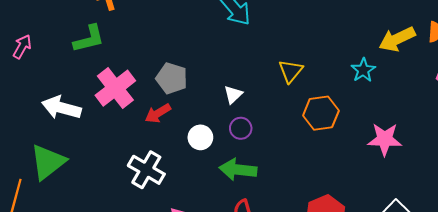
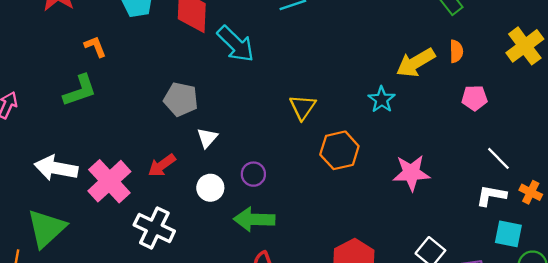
gray pentagon: (172, 78) -> (181, 99), moved
pink cross: (115, 88) -> (109, 181), moved
white triangle: (233, 95) -> (207, 138), moved

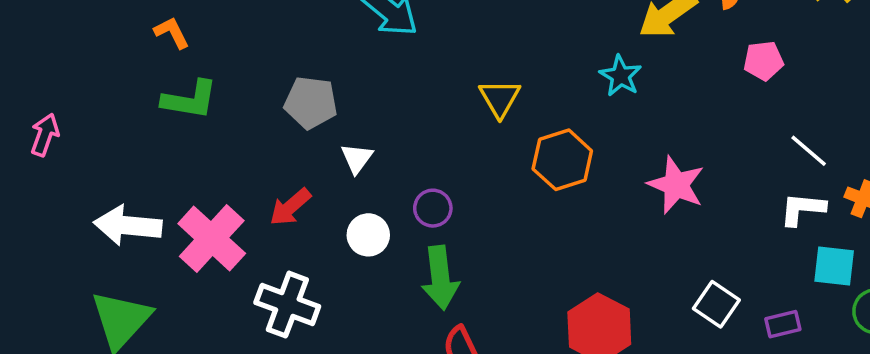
green L-shape: (80, 90) -> (190, 100), moved, turned 33
pink star: (411, 173) -> (676, 185), turned 30
green arrow: (254, 219) -> (440, 278), turned -93

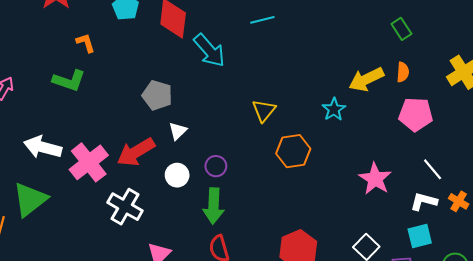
pink pentagon: (764, 61) -> (416, 114), size x1.5
green L-shape: (190, 100) -> (69, 81), moved
pink star: (676, 185) -> (375, 179), moved
red arrow: (290, 207) -> (136, 152), size x1.5
cyan square: (834, 266) -> (420, 236), moved, turned -30

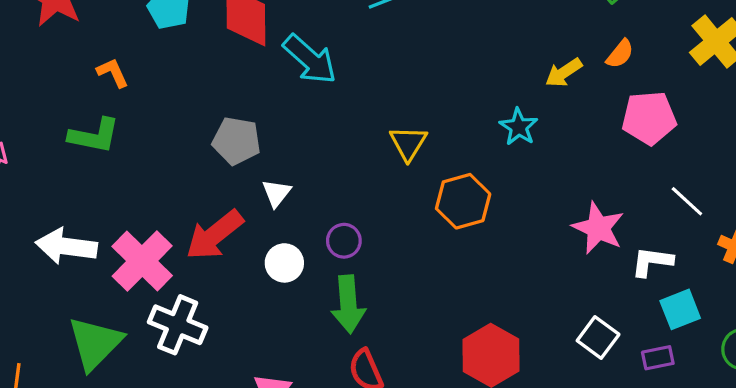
orange semicircle: (403, 72) -> (620, 54), turned 42
yellow arrow: (366, 79) -> (564, 73), size x0.7
green triangle: (30, 200) -> (95, 343), moved
white L-shape: (424, 201) -> (652, 262), moved
white cross: (125, 207) -> (178, 325), moved

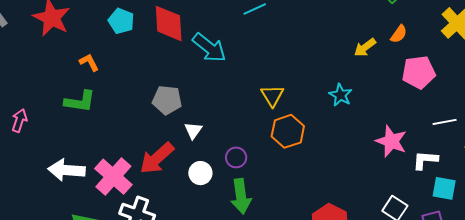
cyan star: (519, 127) -> (340, 95), moved
orange hexagon: (463, 201) -> (288, 131), moved
white line: (687, 201) -> (445, 122), turned -50
cyan square: (680, 309) -> (444, 188), turned 35

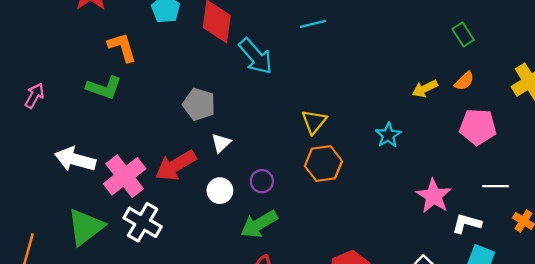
orange L-shape: (89, 62) -> (122, 47), size x1.4
green arrow: (241, 196) -> (259, 224), turned 56

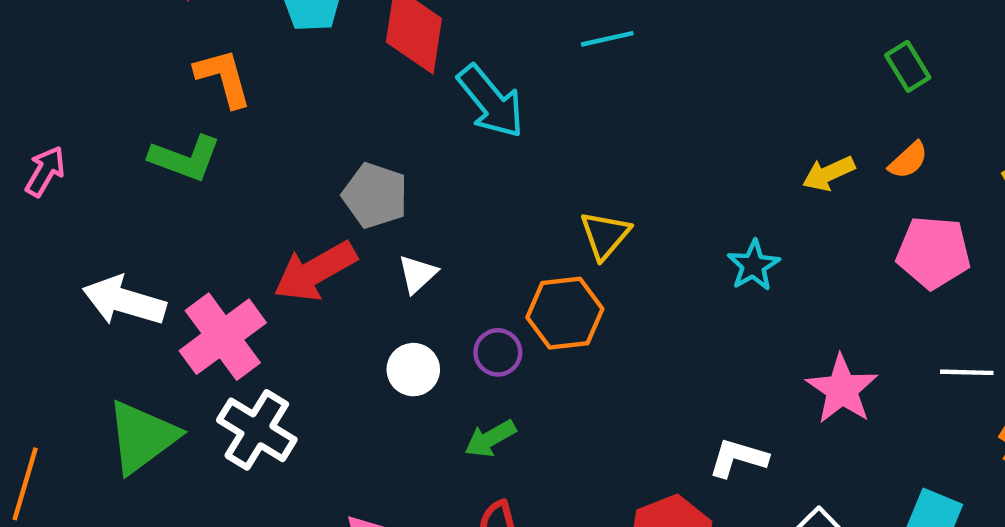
orange hexagon: (323, 164) -> (565, 313), moved
red arrow: (176, 165) -> (315, 271), moved
white L-shape: (467, 223) -> (738, 458), moved
green arrow: (259, 224) -> (490, 439), size x0.7

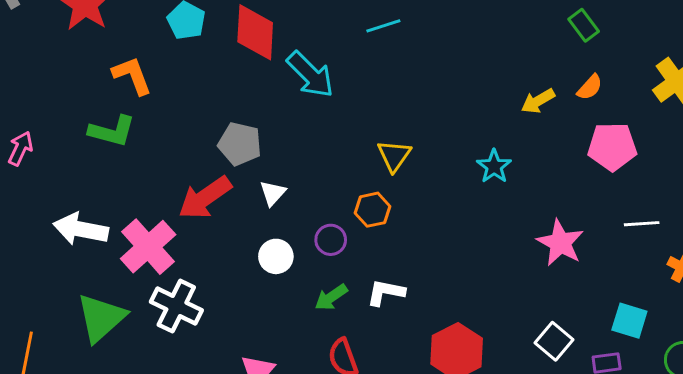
orange hexagon: (565, 313) -> (372, 210), size x0.7
white L-shape: (738, 458) -> (386, 292), moved

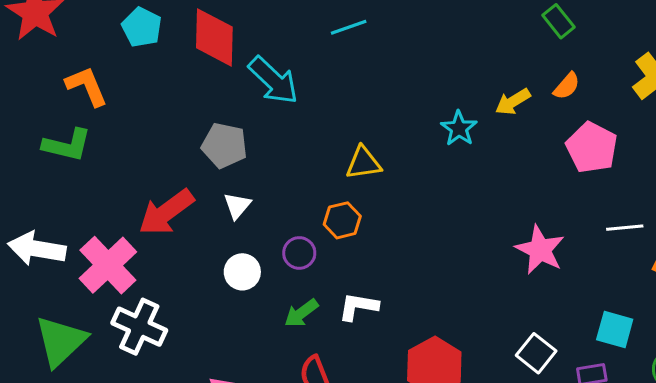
gray pentagon: (240, 144) -> (224, 145), moved
pink pentagon: (612, 147) -> (592, 148), turned 30
yellow triangle: (394, 156) -> (363, 163), turned 48
cyan star: (494, 166) -> (459, 128), moved

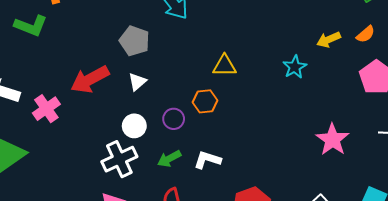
cyan star: (459, 128) -> (295, 67), moved
pink cross: (108, 265) -> (46, 109), size x0.7
white cross: (139, 327) -> (119, 159), moved, turned 32

